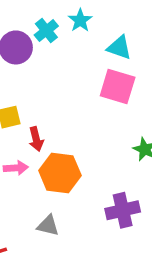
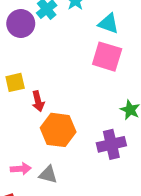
pink arrow: (16, 168) -> (21, 169), moved
purple cross: (123, 210) -> (111, 144), moved

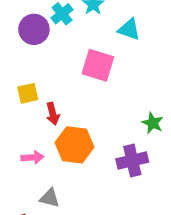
pink square: (107, 57) -> (98, 65), moved
pink arrow: (21, 169) -> (32, 157), moved
gray triangle: (48, 175) -> (50, 198), moved

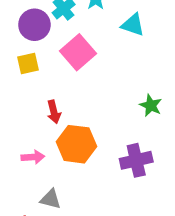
pink square: (98, 65) -> (78, 52), moved, turned 32
yellow square: (28, 93) -> (28, 63), moved
green star: (153, 123) -> (151, 105), moved

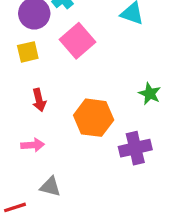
red arrow: (54, 112) -> (39, 100), moved
orange hexagon: (76, 144) -> (94, 118), moved

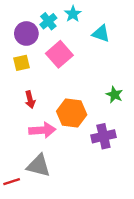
pink arrow: (33, 145) -> (42, 130), moved, size x1.5
gray triangle: (50, 187) -> (39, 166), size x1.5

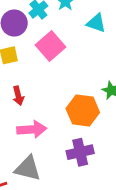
orange hexagon: (72, 113) -> (83, 111), moved
purple cross: (103, 136) -> (80, 152), moved

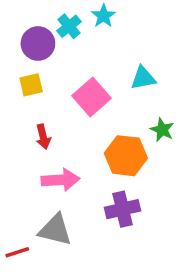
cyan triangle: (96, 23) -> (143, 78), moved, turned -30
pink square: (51, 46) -> (91, 97), moved

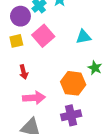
pink square: (91, 97) -> (43, 36), moved

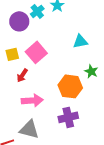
pink square: (43, 36) -> (36, 52), moved
yellow square: (16, 41) -> (12, 54), moved
red arrow: (24, 72) -> (22, 75), turned 48

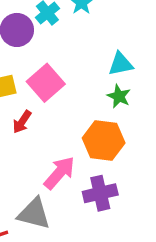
green star: (91, 71) -> (119, 96), moved
pink arrow: (32, 100) -> (59, 173), moved, turned -45

